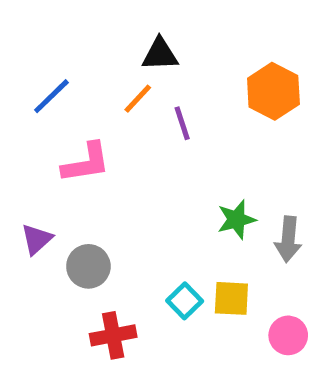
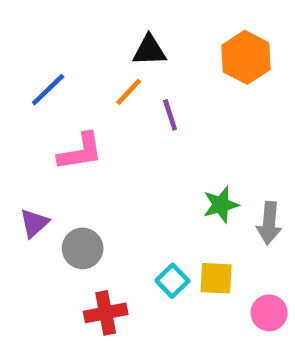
orange hexagon: (273, 91) -> (246, 57), moved

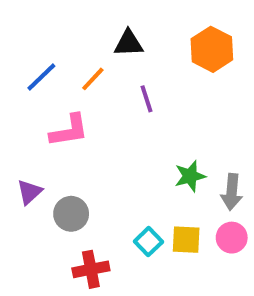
orange line: (129, 92) -> (93, 79), moved
pink circle: (269, 313) -> (232, 238), moved

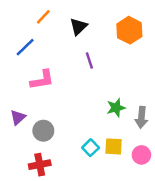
black triangle: (129, 43) -> (78, 27), turned -42
orange line: (93, 79) -> (43, 17), moved
pink circle: (232, 238) -> (141, 155), moved
red cross: (91, 269) -> (40, 165), moved

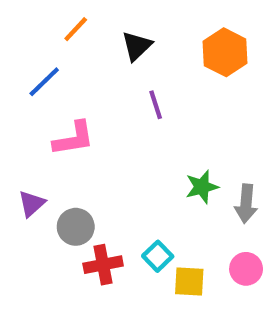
yellow square: (114, 146) -> (189, 281), moved
red cross: (40, 165) -> (103, 265), moved

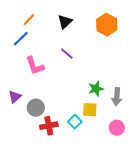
orange line: (76, 29) -> (29, 20), moved
purple line: (156, 105) -> (67, 54), moved, turned -32
pink L-shape: (74, 138) -> (35, 66), turned 80
yellow square: (189, 281) -> (90, 110), moved

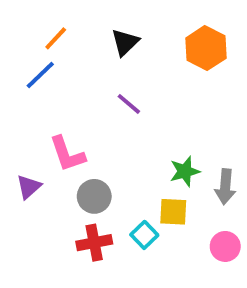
pink L-shape: (35, 66) -> (67, 154), moved
gray circle: (36, 108) -> (94, 196), moved

